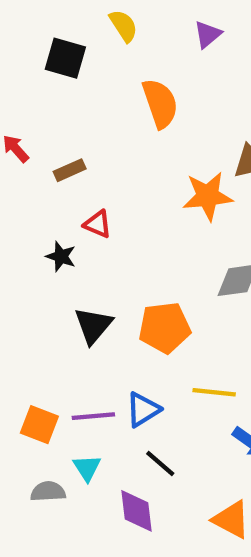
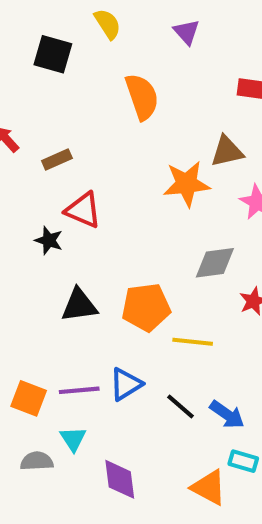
purple triangle: (208, 34) -> (187, 32), turned -32
red triangle: (98, 224) -> (83, 210), size x1.4
black triangle: (93, 325) -> (79, 305), turned 42
yellow line: (214, 392) -> (193, 342), moved
black line: (160, 463) -> (180, 406), moved

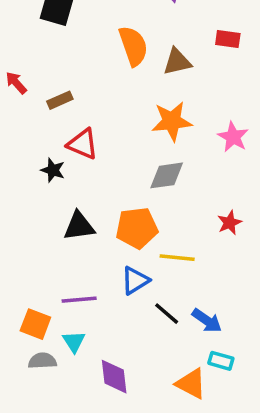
brown triangle: (227, 151) -> (177, 62), moved
gray diamond: (215, 263) -> (167, 175), moved
blue triangle: (126, 384) -> (135, 280), moved
orange square: (29, 398) -> (35, 324), moved

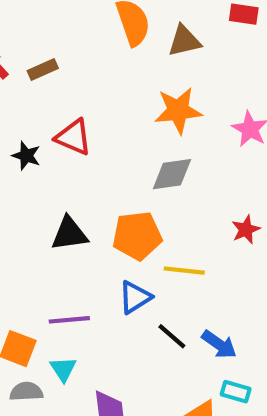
brown rectangle: (60, 100) -> (43, 70), moved
black star: (53, 170) -> (26, 156), moved

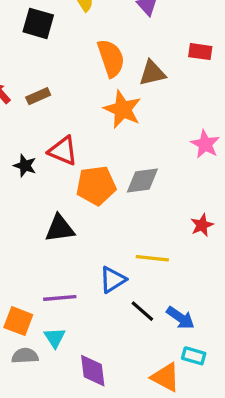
orange star: (178, 111) -> (123, 109), moved, turned 30
orange pentagon: (137, 236) -> (96, 185), moved

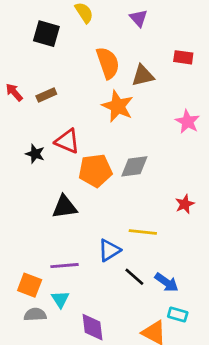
pink star: (205, 144) -> (187, 122), moved

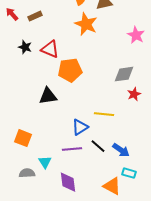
black star: (35, 154) -> (25, 47), moved
gray diamond: (134, 166) -> (124, 74), moved
purple line: (65, 266) -> (72, 149), moved
orange square: (30, 285) -> (23, 138), moved

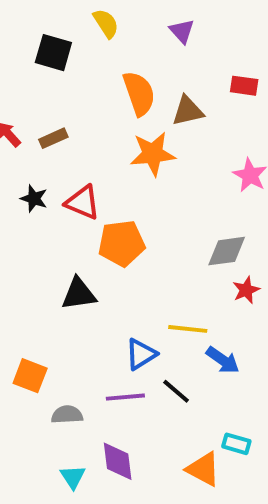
orange star: (86, 24) -> (153, 154), turned -30
blue arrow: (121, 150) -> (223, 360), moved
cyan triangle: (45, 162) -> (73, 477), moved
gray semicircle: (27, 173) -> (67, 415), moved

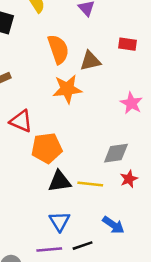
black triangle: (79, 294) -> (59, 181), moved
yellow line: (188, 329) -> (90, 184), moved
blue triangle: (141, 354) -> (59, 221), turned -30
black line: (176, 391) -> (83, 246), turned -60

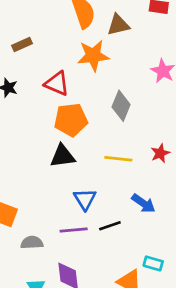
red triangle: (21, 121) -> (57, 83), moved
gray diamond: (116, 153) -> (121, 106), moved, turned -60
black triangle: (59, 181) -> (63, 156), moved

